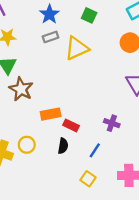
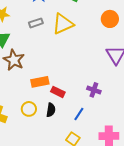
gray rectangle: (51, 37) -> (36, 23), moved
yellow circle: (27, 145) -> (29, 109), moved

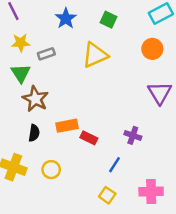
gray rectangle: (36, 23) -> (46, 54), moved
yellow circle: (29, 109) -> (51, 170), moved
black semicircle: (51, 110) -> (34, 133), moved

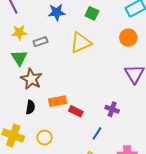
blue star: (66, 18) -> (57, 12), turned 30

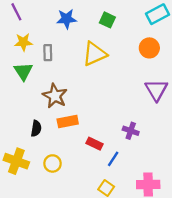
gray rectangle: (40, 42) -> (48, 53), turned -72
brown star: (31, 79) -> (55, 96), moved
red rectangle: (76, 111) -> (94, 144), moved

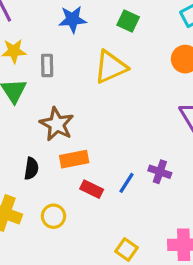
red rectangle: (94, 144) -> (92, 189), moved
blue line: (113, 159) -> (127, 183), moved

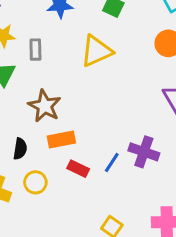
purple cross: (160, 172) -> (144, 152), size x1.4
yellow circle: (54, 216) -> (35, 182), moved

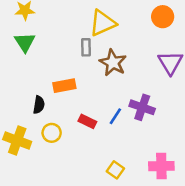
gray rectangle: (35, 50) -> (86, 47), moved
brown star: (45, 106) -> (113, 63), moved
orange rectangle: (61, 140) -> (64, 86), moved

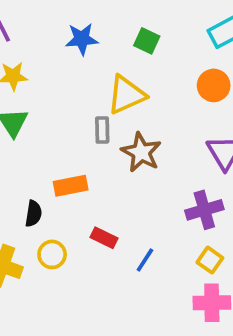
purple cross: (142, 107) -> (204, 210), moved, turned -35
blue line: (115, 116) -> (145, 260), moved
yellow square: (115, 170) -> (210, 260), moved

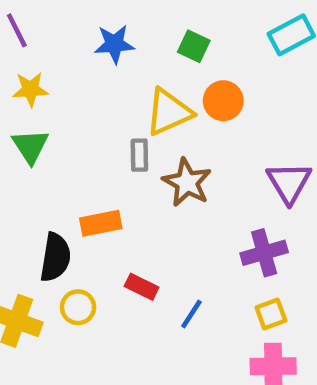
orange circle: (214, 85) -> (223, 101), moved
black semicircle: (33, 214) -> (55, 257), size x1.5
yellow square: (210, 260) -> (271, 314), turned 35

